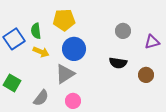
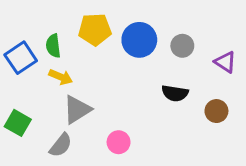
purple triangle: (152, 42) -> (225, 62), turned 49
blue circle: (74, 49) -> (139, 40), moved
gray triangle: (65, 74) -> (77, 110), moved
pink circle: (73, 101) -> (119, 142), moved

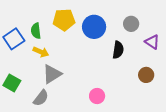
gray circle: (182, 46) -> (131, 24), moved
black semicircle: (175, 93) -> (118, 50), moved, turned -90
pink circle: (119, 142) -> (97, 96), moved

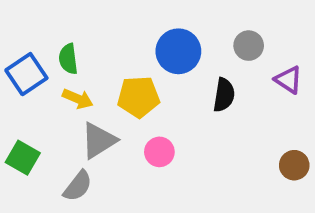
yellow pentagon: (64, 20) -> (139, 97), moved
brown circle: (146, 75) -> (294, 165), moved
pink circle: (97, 96) -> (159, 152), moved

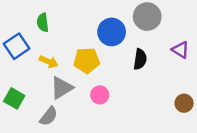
gray circle: (249, 46) -> (147, 17), moved, size x1.5
green semicircle: (68, 59) -> (43, 22), moved

